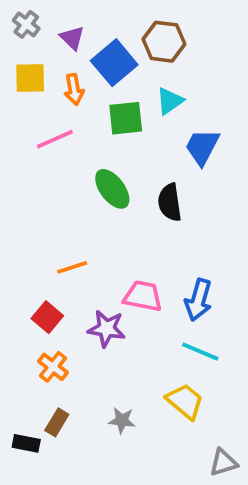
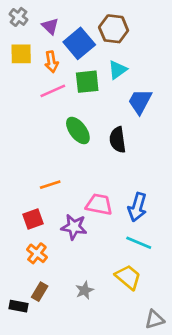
pink line: (55, 139) -> (53, 91), moved
red square: (47, 317) -> (33, 219), turned 30
gray star: (122, 420) -> (85, 290), turned -30

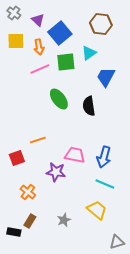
brown hexagon: (114, 29) -> (101, 24), moved
red square: (33, 219) -> (17, 158), moved

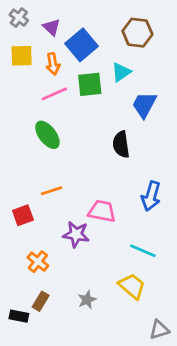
green ellipse: (59, 99) -> (47, 135), moved
blue arrow: (104, 157) -> (151, 196), moved

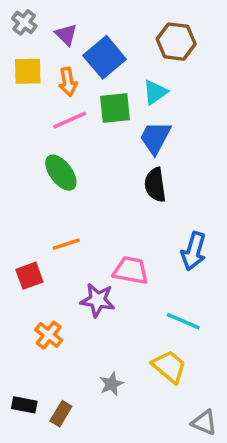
blue trapezoid: (144, 105) -> (155, 138), moved
brown rectangle: (41, 301) -> (61, 414), moved
gray triangle: (159, 330) -> (204, 422), turned 40

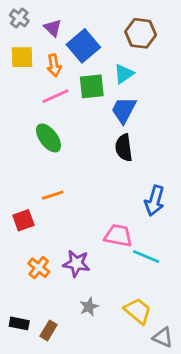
pink trapezoid: (131, 270) -> (118, 236), moved
purple star: (98, 300) -> (76, 263), moved
yellow trapezoid: (169, 366) -> (138, 311), moved

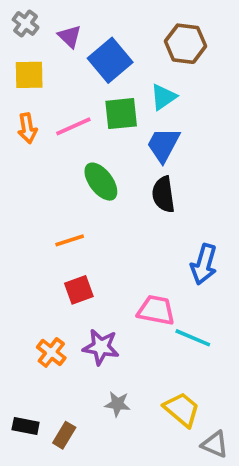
orange arrow: (54, 65) -> (27, 128), moved
green ellipse: (48, 138) -> (101, 182), moved
orange line: (53, 195) -> (70, 240), moved
red square: (23, 220) -> (79, 290), moved
gray star: (89, 307) -> (117, 404), turned 30

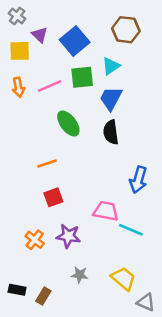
purple triangle: (70, 36) -> (40, 35), moved

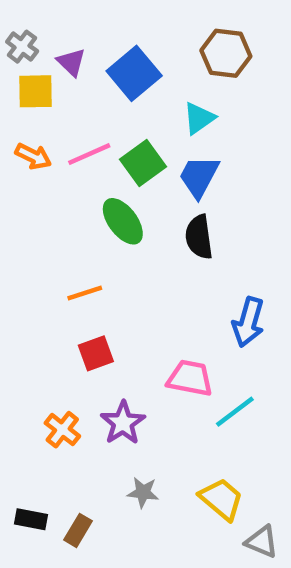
gray cross: (17, 16) -> (22, 47), moved
green square: (82, 77) -> (143, 163), moved, turned -30
orange arrow: (18, 87) -> (33, 156), turned -54
cyan line: (131, 230) -> (235, 412), turned -60
purple star: (68, 236) -> (123, 423), turned 30

